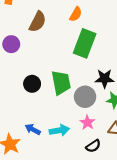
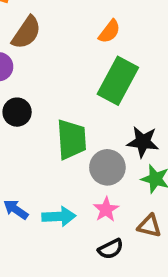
brown semicircle: (38, 22) -> (26, 33), moved
black circle: (32, 84) -> (17, 112), moved

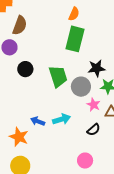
orange semicircle: (109, 31) -> (74, 14), moved
pink star: (106, 209) -> (93, 105), moved

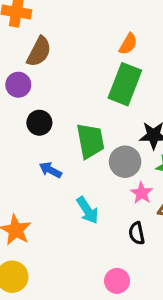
cyan arrow: (62, 119) -> (88, 210), turned 66
blue arrow: (38, 121) -> (50, 170), moved
black semicircle: (94, 130) -> (137, 233), turned 112

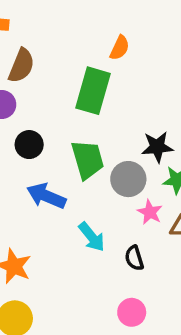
green rectangle: (125, 84) -> (93, 91), moved
blue arrow: (50, 170) -> (46, 196), size x1.5
black semicircle: (137, 233) -> (134, 258), moved

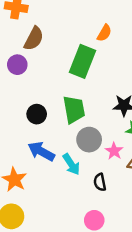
black circle: (29, 145) -> (37, 114), moved
gray circle: (128, 179) -> (89, 140), moved
blue arrow: (46, 196) -> (41, 151), moved

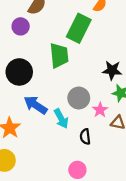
green trapezoid: (74, 109) -> (59, 55), moved
black circle: (37, 114) -> (19, 72), moved, size x1.5

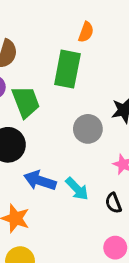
green trapezoid: (59, 55) -> (26, 102), moved
gray circle: (79, 98) -> (88, 129), moved

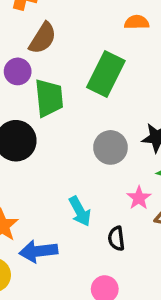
orange semicircle: (86, 32) -> (137, 22), moved, turned -126
blue arrow: (40, 181) -> (38, 251), moved, turned -40

